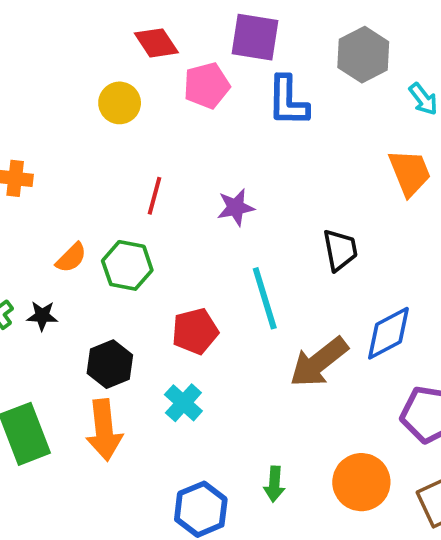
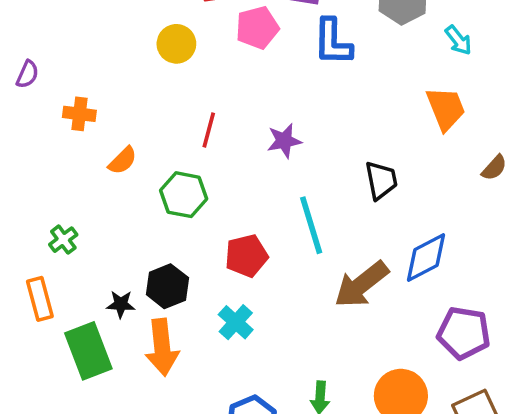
orange semicircle: (71, 258) -> (123, 161), moved
black star: (42, 316) -> (121, 304), moved

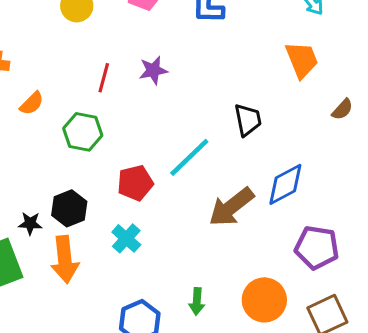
purple star: (284, 141) -> (153, 70), moved
cyan line: (311, 225) -> (189, 157), turned 63

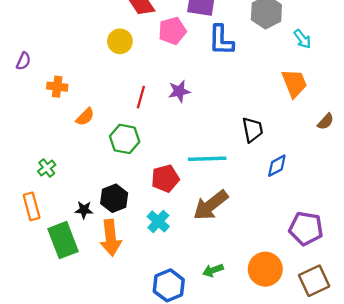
cyan line: (189, 157) -> (207, 159), turned 42
blue diamond: (285, 184) -> (277, 166), moved, size x0.7
brown arrow: (231, 207) -> (211, 205), moved
green arrow: (197, 301) -> (213, 270), turned 66

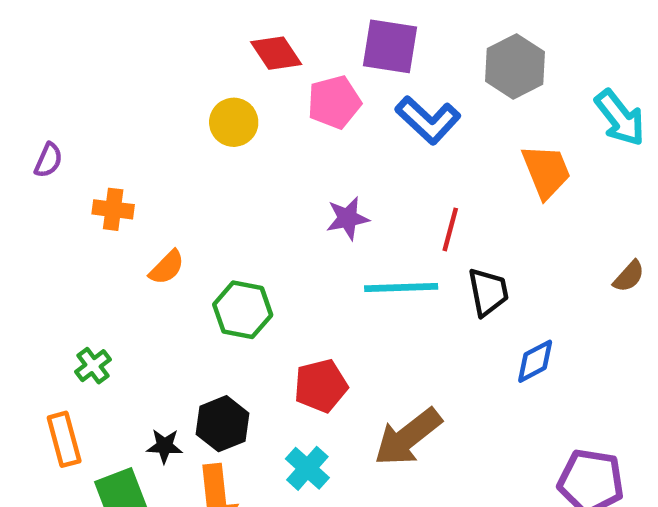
cyan arrow: (302, 39) -> (620, 118), moved, size x1.5
blue L-shape: (221, 40) -> (428, 120), turned -48
orange trapezoid: (294, 83) -> (546, 171), moved
red line: (141, 97) -> (450, 229), moved
cyan line: (207, 159) -> (401, 287), moved

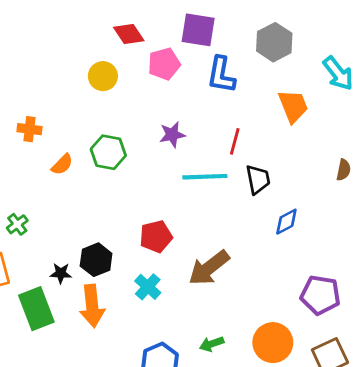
blue L-shape: (428, 120) -> (221, 75), turned 57
brown semicircle: (629, 276) -> (344, 170), turned -30
green hexagon: (243, 310) -> (108, 152), moved

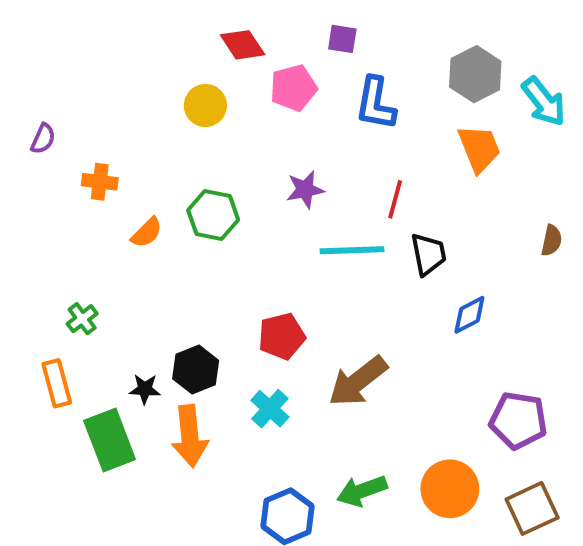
purple square: (198, 30) -> (342, 39), size x0.6
gray hexagon: (274, 42) -> (475, 74), moved
green arrow: (212, 344) -> (362, 491), size x1.4

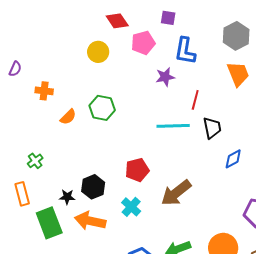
purple star: (305, 190) -> (165, 77), moved
orange arrow: (190, 436) -> (90, 221), turned 108

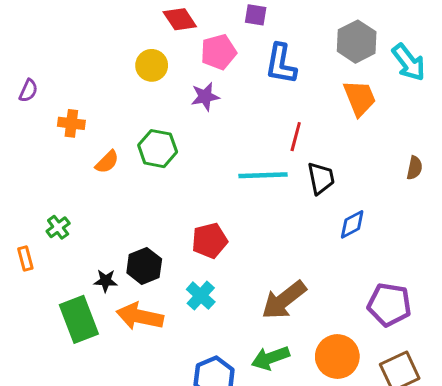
purple star: (165, 77) -> (205, 97), moved
brown arrow: (176, 193) -> (284, 300), moved
orange rectangle: (22, 194) -> (25, 258), moved, size x0.7

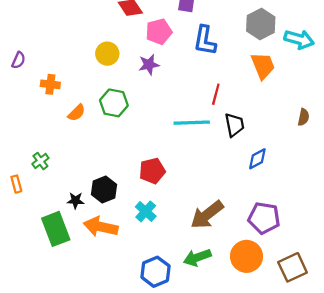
cyan arrow: (409, 62) -> (299, 39), turned -36
yellow circle: (152, 65) -> (107, 54), moved
purple pentagon: (389, 305) -> (264, 218), moved

